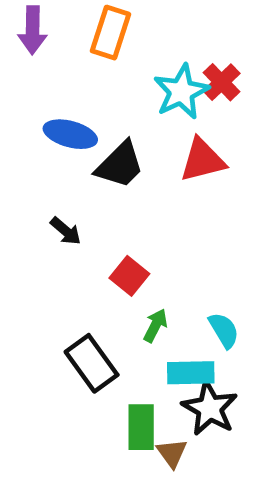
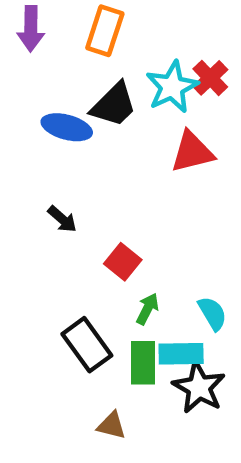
black trapezoid: (120, 165) -> (114, 105), moved
green rectangle: (141, 427) -> (143, 363), moved
brown triangle: (172, 453) -> (112, 425), moved, turned -40

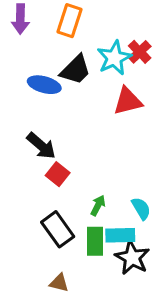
black arrow: (62, 219) -> (41, 146), size x1.5
red square: (123, 262) -> (58, 174), moved
brown triangle: (112, 425) -> (59, 283), moved

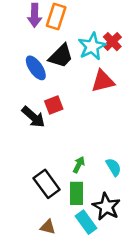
purple arrow: (20, 19) -> (35, 15), moved
blue ellipse: (44, 85) -> (36, 68), turned 40
red square: (58, 174) -> (54, 105), moved, turned 30
cyan rectangle: (120, 235) -> (86, 222), moved, turned 55

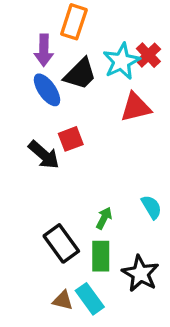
purple arrow: (35, 15) -> (44, 50), moved
cyan semicircle: (114, 167) -> (151, 207), moved
cyan rectangle: (86, 222) -> (90, 299), moved

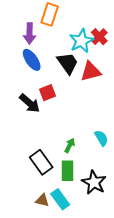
black trapezoid: (80, 74) -> (68, 63), moved, turned -80

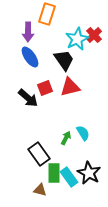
red triangle: (91, 72) -> (70, 87), moved
cyan semicircle: (101, 138) -> (83, 133), moved
green rectangle: (68, 171) -> (54, 173), moved
cyan rectangle: (60, 199) -> (69, 177), moved

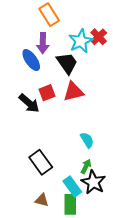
orange rectangle: (47, 14) -> (49, 15), turned -50
purple arrow: (28, 32) -> (43, 43), moved
green arrow: (66, 138) -> (86, 166), moved
green rectangle: (54, 173) -> (70, 204), moved

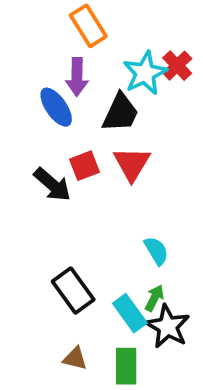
black trapezoid: (67, 63) -> (120, 113), turned 60
red triangle: (73, 92) -> (132, 164), turned -45
cyan rectangle: (72, 186) -> (130, 313), moved

